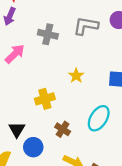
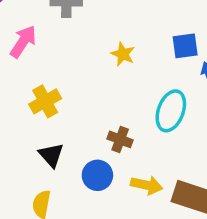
yellow cross: (45, 99) -> (45, 101), moved
blue circle: (33, 147) -> (97, 175), moved

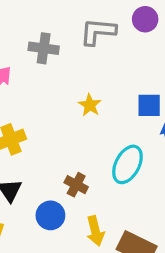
yellow arrow: (147, 185) -> (95, 231), turned 56

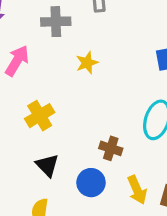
yellow star: (90, 105) -> (87, 63), moved, turned 30

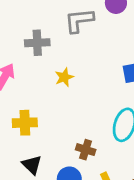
yellow cross: (40, 116) -> (25, 123), turned 30

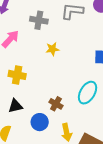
black triangle: (32, 165) -> (15, 106), turned 49

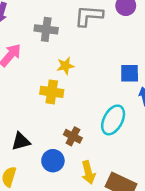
yellow cross: (17, 75) -> (52, 92), moved

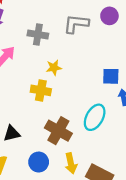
brown cross: (73, 136) -> (58, 131), size x1.6
blue circle: (53, 161) -> (39, 162), moved

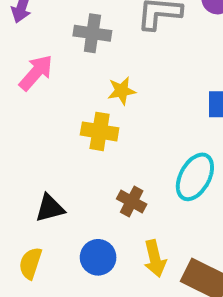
brown cross: (58, 131) -> (132, 202), size x0.6

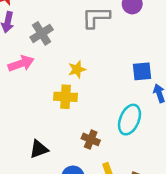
gray cross: (92, 33) -> (42, 33), moved, turned -35
pink arrow: (36, 73) -> (21, 64), turned 35

